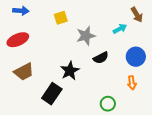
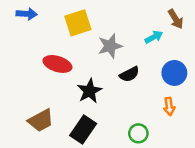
yellow square: (61, 18) -> (78, 23), size x1.5
red ellipse: (18, 40) -> (57, 64), moved, turned 40
brown trapezoid: (24, 72) -> (41, 121), moved
black rectangle: (52, 94) -> (83, 130), moved

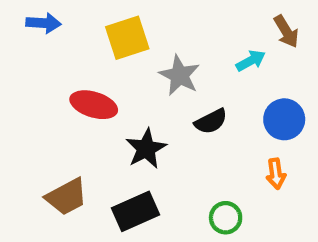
gray star: (110, 46) -> (180, 75), turned -30
black rectangle: (83, 130) -> (136, 211), turned 32

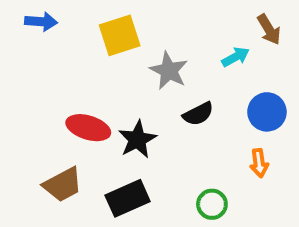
red ellipse: (94, 105) -> (88, 128), moved

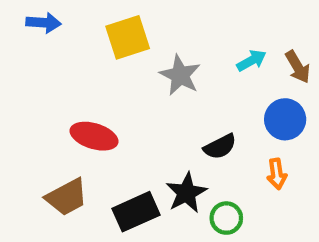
brown arrow: (269, 29) -> (298, 67), moved
black semicircle: (198, 114) -> (220, 147), moved
black star: (137, 139) -> (186, 193), moved

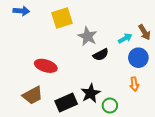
cyan arrow: (252, 61) -> (125, 38), moved
black semicircle: (220, 147) -> (101, 55), moved

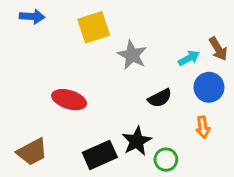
black semicircle: (101, 55) -> (160, 98), moved
brown trapezoid: (33, 95) -> (32, 152), moved

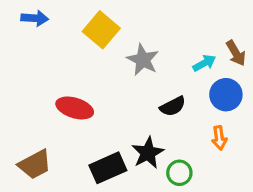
yellow square: (94, 27) -> (101, 30), turned -32

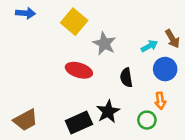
black semicircle: (173, 106) -> (126, 78), turned 108
red ellipse: (75, 108) -> (79, 70), moved
green circle: (179, 173) -> (147, 120), moved

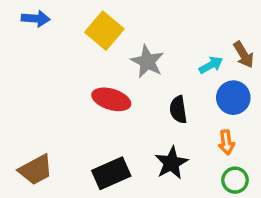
black star: (108, 112) -> (171, 163), moved
green circle: (147, 120) -> (235, 180), moved

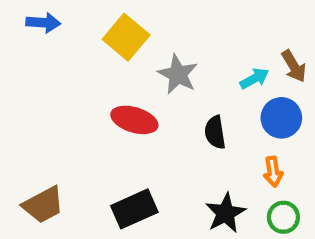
black star: (171, 163) -> (225, 213), moved

